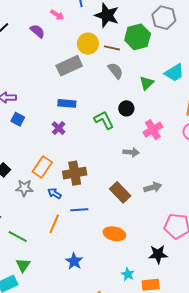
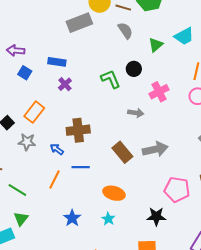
blue rectangle: (67, 103) -> (57, 62), moved
orange rectangle: (42, 167) -> (34, 112), moved
gray arrow: (153, 187) -> (155, 149), size x1.4
cyan star: (128, 274) -> (108, 219), moved

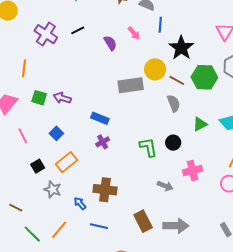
blue square: (25, 73) -> (56, 133), moved
orange line: (55, 180) -> (59, 230), moved

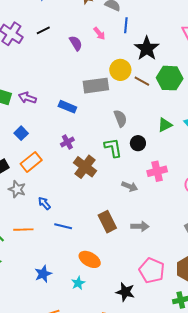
gray semicircle: (174, 103) -> (120, 118), moved
blue rectangle: (100, 118) -> (67, 107), moved
brown cross: (105, 190) -> (85, 167), moved, turned 30
gray arrow: (176, 226) -> (140, 226), size x0.7
orange line: (59, 230) -> (23, 230), turned 48

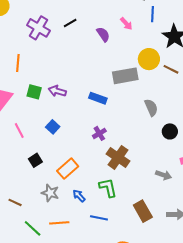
green L-shape: (113, 148) -> (108, 188), moved
orange rectangle: (31, 162) -> (68, 169), moved
gray star: (17, 189) -> (50, 193), moved

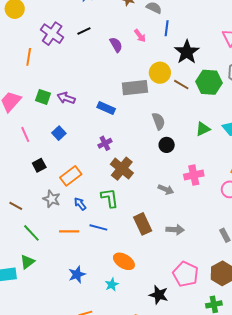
orange line: (18, 63) -> (29, 57), moved
black circle: (170, 131) -> (167, 145), moved
orange line: (59, 223) -> (69, 231), moved

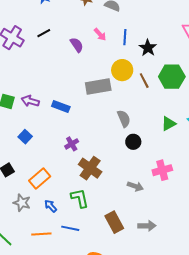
blue line: (167, 28) -> (125, 37), moved
black star: (187, 52) -> (148, 48), size x0.7
brown line: (181, 85) -> (144, 81), turned 35
blue rectangle: (106, 108) -> (61, 106), moved

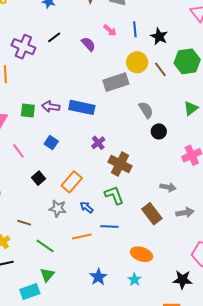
blue rectangle: (61, 106) -> (82, 107), size x1.4
gray arrow: (135, 186) -> (168, 187), moved

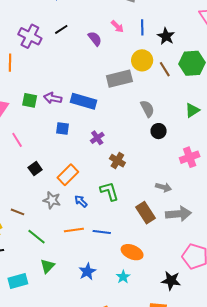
blue square: (51, 143) -> (63, 129), moved, turned -32
brown cross: (120, 164) -> (117, 161), size x0.7
gray arrow: (185, 213) -> (178, 214), size x1.4
blue line: (109, 226) -> (102, 232), moved
green triangle: (47, 275) -> (47, 266), moved

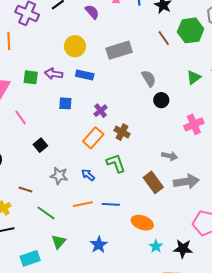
yellow circle: (142, 60) -> (75, 46), moved
blue rectangle: (84, 101) -> (85, 75), size x0.7
orange rectangle: (68, 175) -> (93, 138), moved
cyan star: (123, 277) -> (156, 246), moved

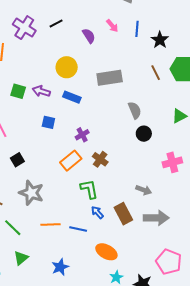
blue arrow: (88, 175) -> (97, 212), moved
gray star: (59, 176) -> (31, 193), size x1.4

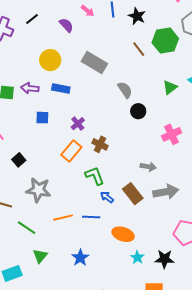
gray rectangle: (110, 78) -> (94, 63), turned 50

